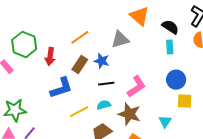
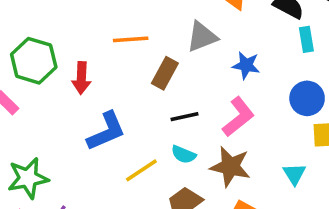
orange line: (80, 37) -> (131, 39), turned 36
cyan rectangle: (170, 47) -> (306, 39), moved
blue star: (102, 61) -> (246, 65), moved
brown rectangle: (80, 64) -> (165, 73), moved
cyan semicircle: (104, 105) -> (184, 154), turned -136

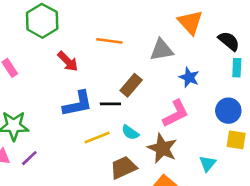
green hexagon: (34, 61) -> (42, 21), moved
brown rectangle: (165, 73) -> (131, 85), moved
red arrow: (81, 78) -> (68, 61), turned -60
black line: (185, 117) -> (110, 104), moved

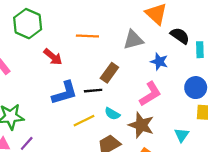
black semicircle: (229, 41) -> (180, 36), moved

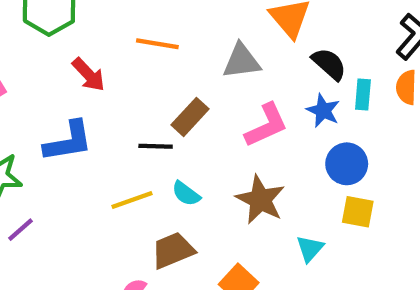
blue star: (159, 62) -> (323, 111), moved
blue L-shape: (65, 93) -> (68, 141), moved
pink L-shape: (150, 94) -> (266, 125), moved
brown star: (141, 125) -> (260, 200), moved

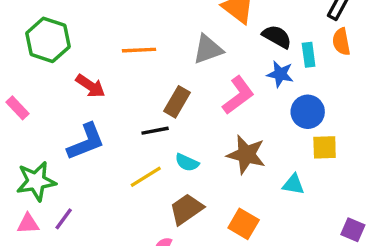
cyan triangle: (310, 249) -> (293, 184), turned -50

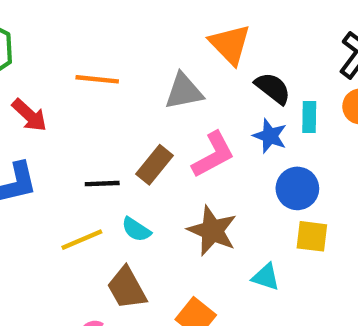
brown rectangle: (177, 102) -> (155, 165), moved
brown trapezoid: (186, 209) -> (127, 288), turned -93

